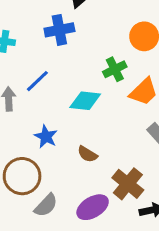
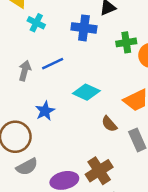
green cross: (115, 69) -> (126, 42), moved
brown semicircle: (87, 154) -> (109, 124), moved

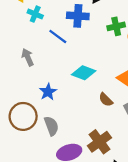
blue line: (53, 64) -> (58, 36), moved, turned 66
gray arrow: (25, 71) -> (28, 57), turned -36
gray semicircle: (27, 167) -> (51, 126), moved, turned -78

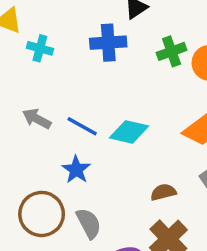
blue line: (58, 36) -> (82, 126), moved
gray arrow: (28, 57) -> (37, 119), turned -30
brown semicircle: (106, 100) -> (163, 192), moved, turned 128

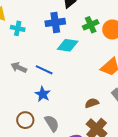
cyan diamond: (129, 132) -> (68, 45), moved
brown circle: (42, 214) -> (25, 120), size x0.7

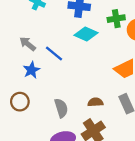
blue star: (43, 94) -> (31, 70), moved
gray semicircle: (52, 123) -> (61, 108), moved

